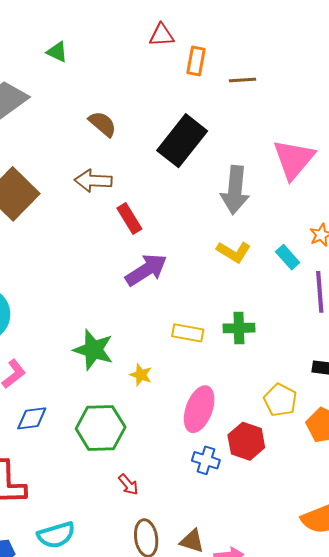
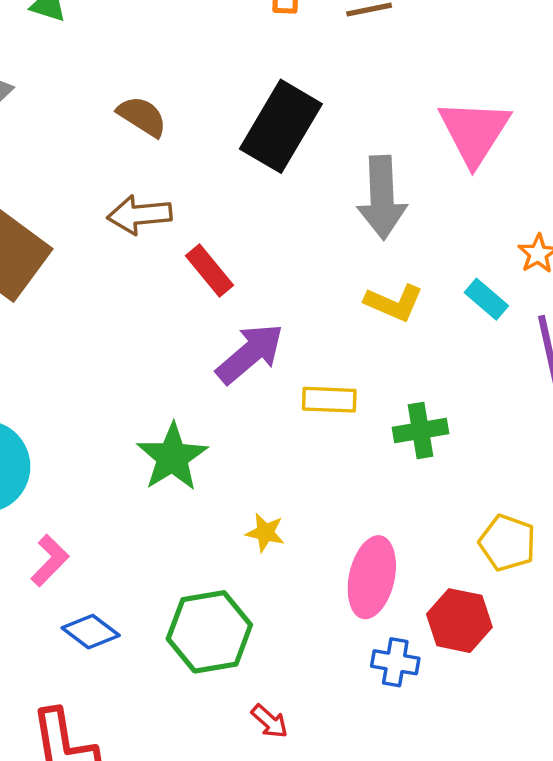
yellow rectangle: (188, 333) -> (329, 400), moved
green star: (93, 350) -> (172, 457), moved, turned 30
blue diamond: (32, 418) -> (91, 632), turned 52

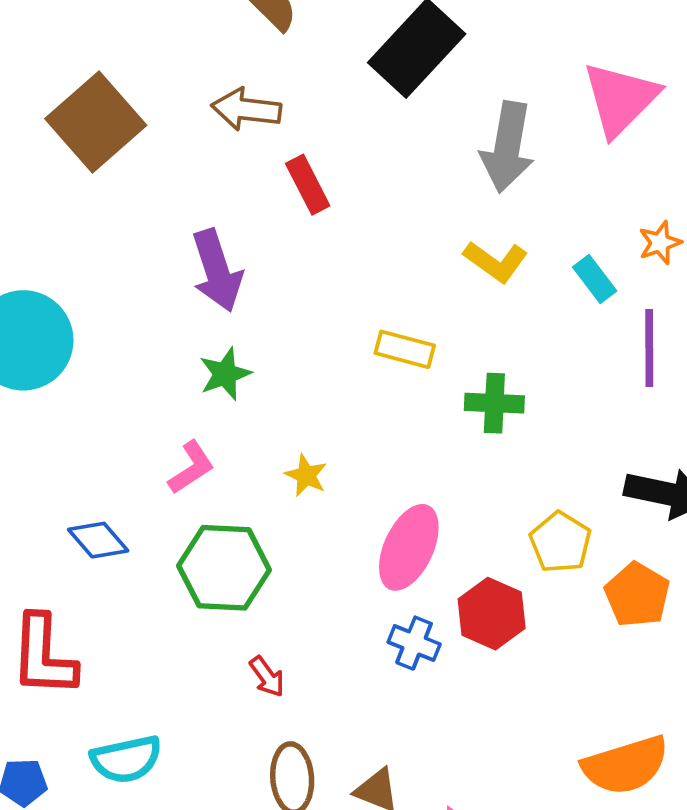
purple arrow: (250, 354) -> (217, 270), moved, turned 100
green star: (172, 457) -> (225, 374), size x0.7
pink L-shape: (50, 561) -> (191, 467), moved

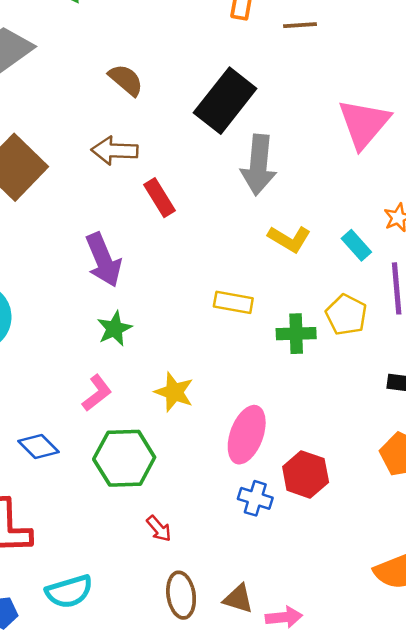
gray arrow: (507, 147) -> (259, 165), moved
yellow star: (306, 475) -> (174, 392), size x1.4
yellow pentagon: (560, 542) -> (346, 315), moved

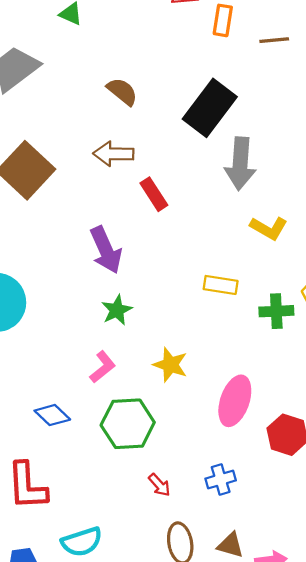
blue cross: (255, 498) -> (221, 479), moved, turned -32

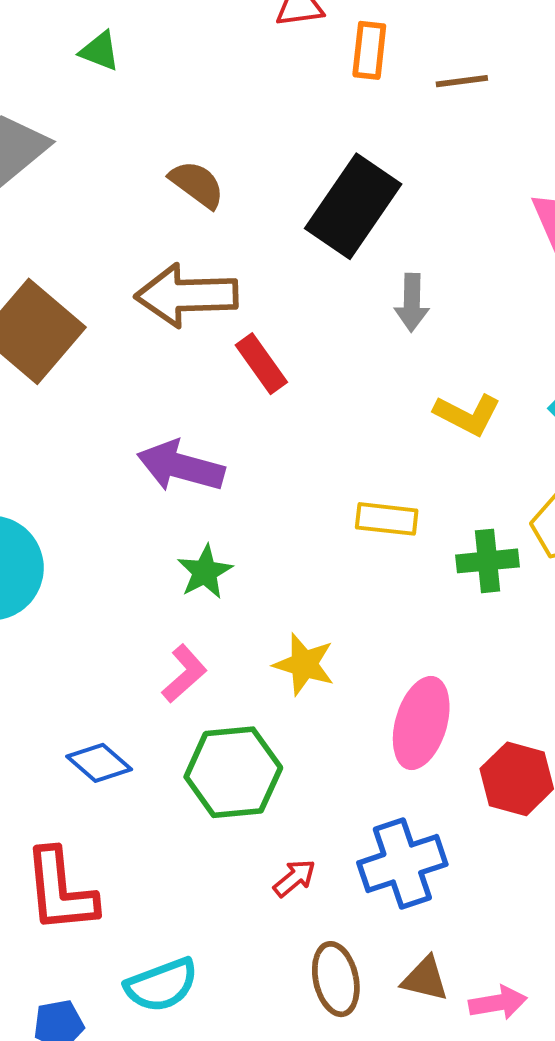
brown arrow: (113, 154) -> (186, 295), size x1.4
gray arrow: (240, 164) -> (412, 303), size x0.6
purple arrow: (106, 250) -> (181, 466), turned 132
blue cross: (221, 479) -> (402, 864), size x1.6
red arrow: (159, 485) -> (294, 878), turned -85

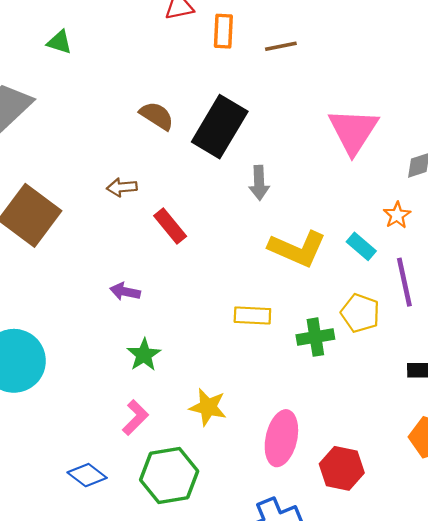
brown semicircle: (197, 184) -> (157, 116), moved
brown arrow: (186, 295) -> (122, 187), size x0.5
yellow L-shape: (467, 414) -> (297, 249), size x1.4
purple arrow: (181, 466) -> (125, 292), size x0.6

